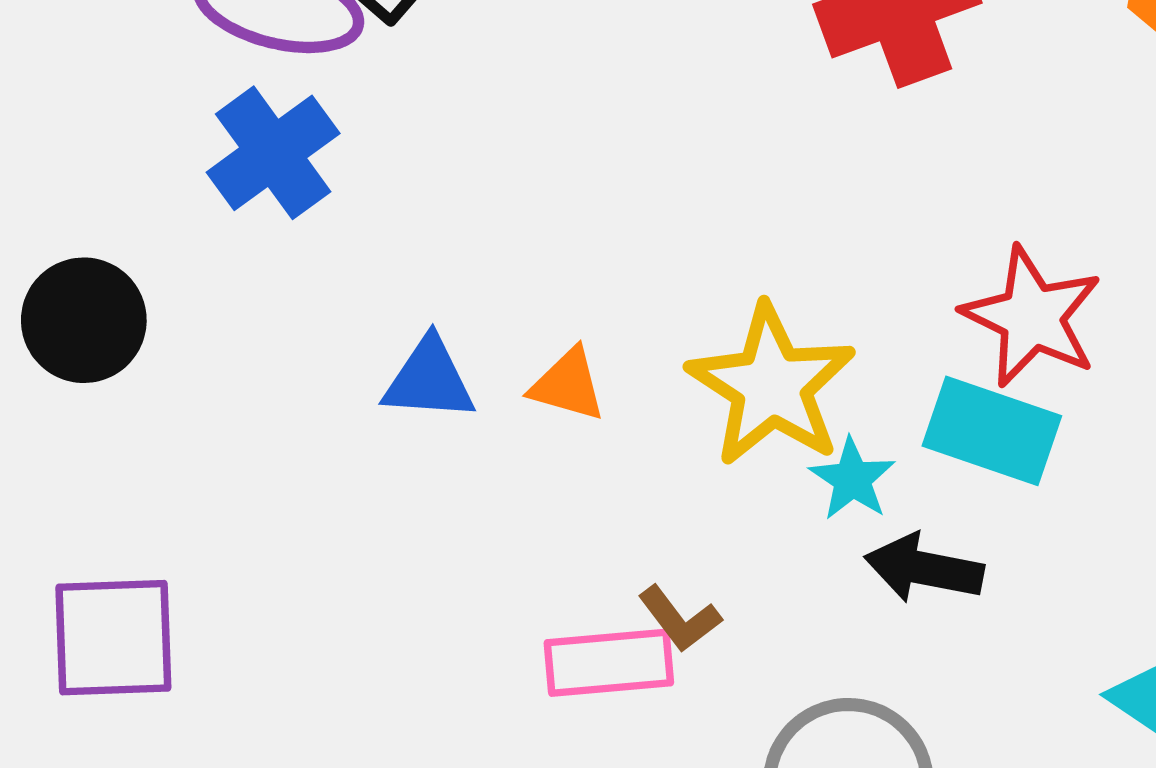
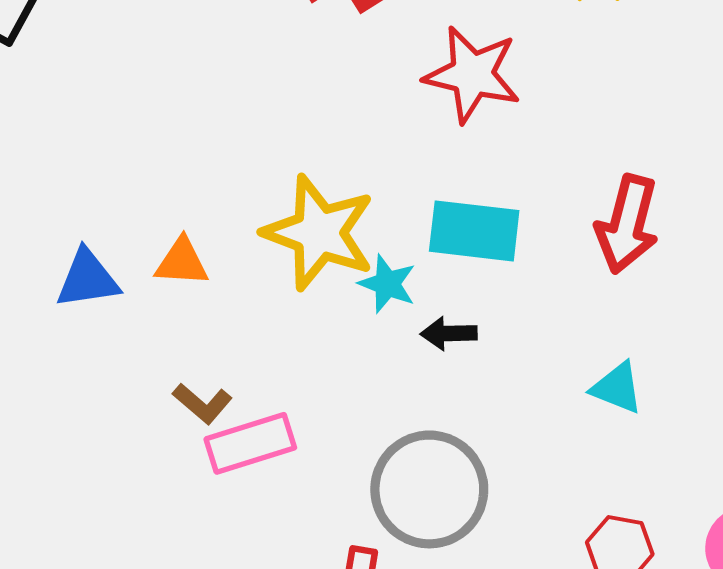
red star: (1032, 317) -> (472, 74), moved
black arrow: (924, 568) -> (449, 333), size x0.7
brown L-shape: (680, 619) -> (202, 403), moved

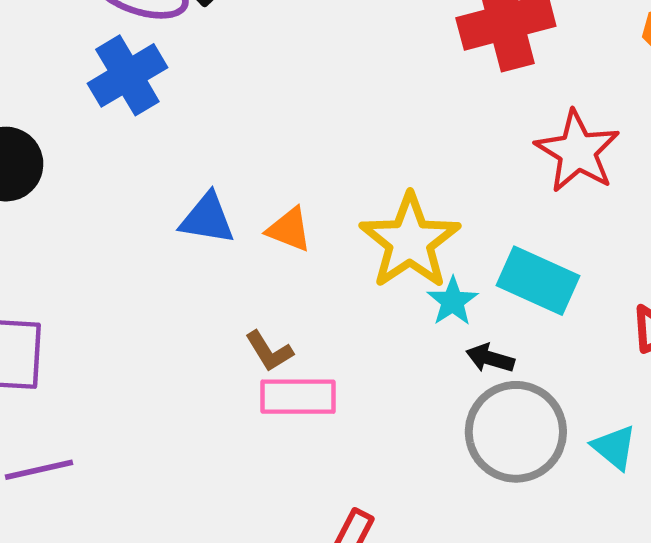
gray circle: (429, 489) -> (516, 432), moved

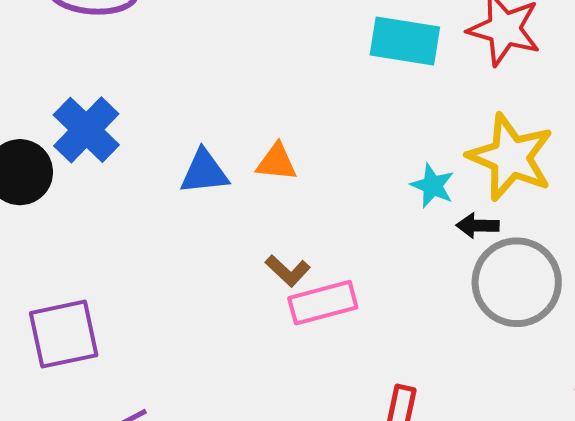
blue cross: (127, 75) -> (86, 130), moved
yellow star: (410, 241) -> (511, 157), moved
cyan rectangle: (538, 281) -> (405, 41), moved

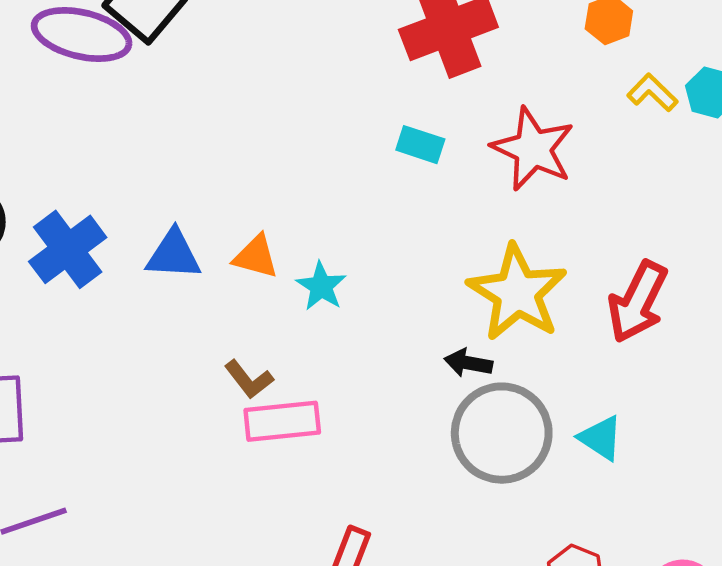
cyan rectangle: (405, 41) -> (420, 145), size x0.6
blue cross: (86, 130) -> (68, 249), moved
cyan star: (433, 186) -> (321, 286), moved

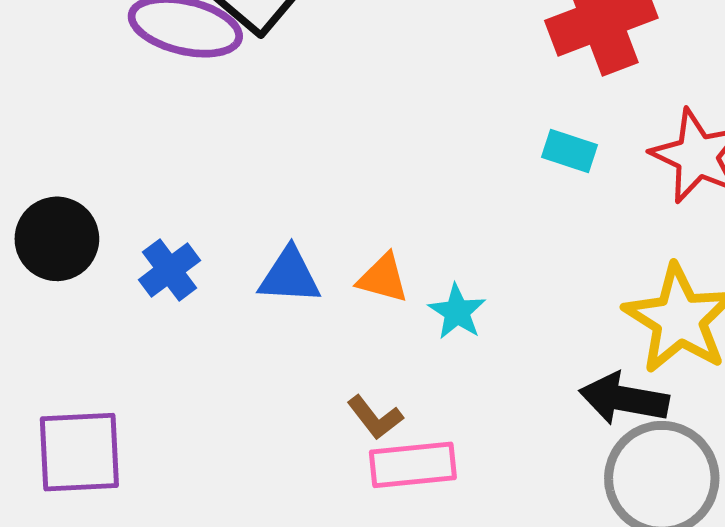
blue cross: (68, 249) -> (170, 270), size x0.7
black arrow: (468, 363) -> (624, 399), size x1.6

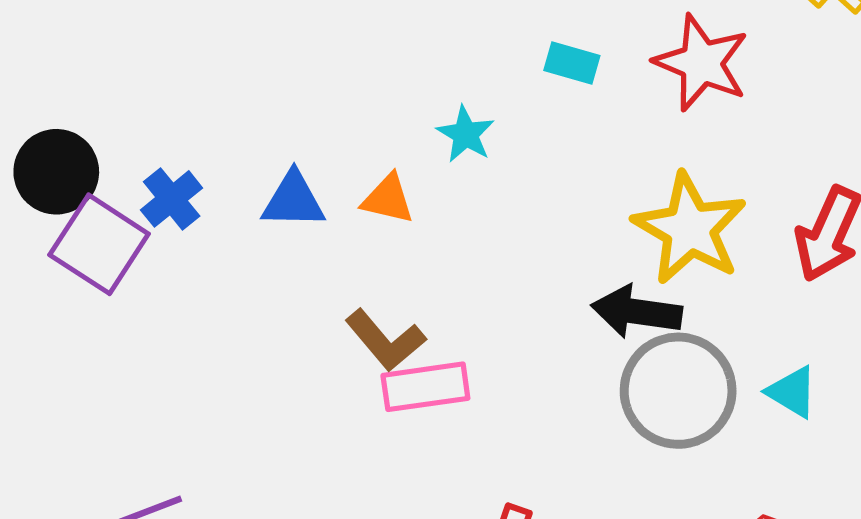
cyan star: (457, 312) -> (466, 134), moved
brown L-shape: (375, 417) -> (385, 340), size x1.4
purple square: (79, 452) -> (99, 244), moved, turned 38

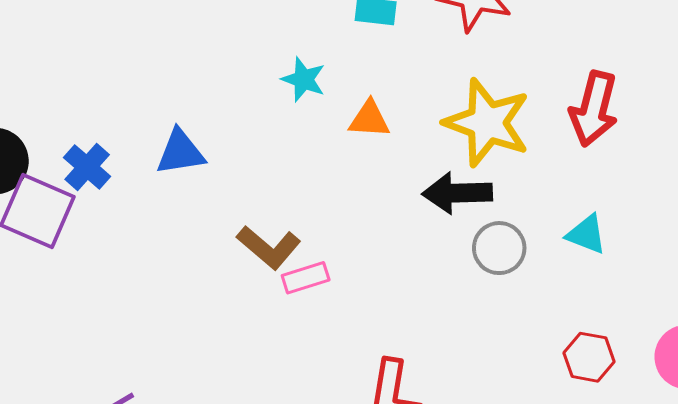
orange triangle: (388, 199) -> (369, 119), moved
pink rectangle: (425, 387) -> (306, 278), size x0.7
gray circle: (678, 391) -> (499, 248), size x0.6

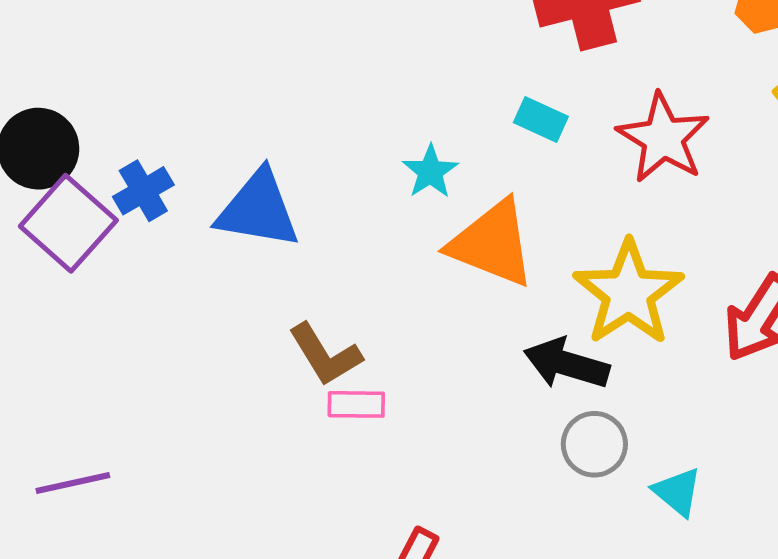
orange triangle: (369, 119) -> (492, 244), size x1.8
blue triangle: (180, 152) -> (258, 209), size x1.4
cyan triangle: (587, 234) -> (677, 492), moved

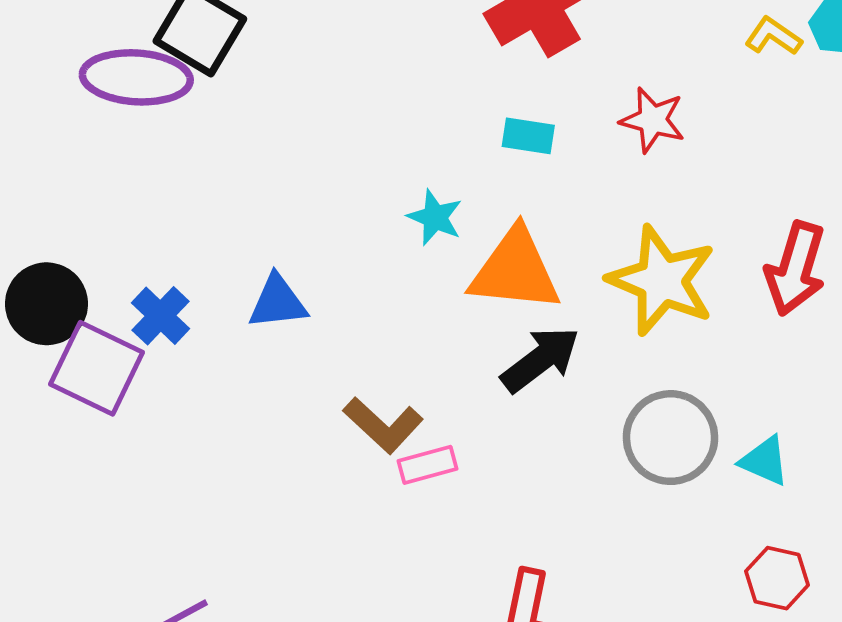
red star: (663, 138) -> (653, 120), size x0.7
blue triangle: (258, 209) -> (278, 302), size x0.7
black arrow: (566, 364) -> (540, 359), moved, turned 142
gray circle: (594, 444) -> (670, 438), size x1.4

